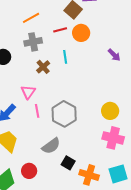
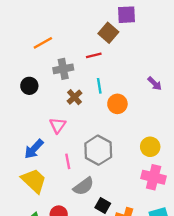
orange line: (31, 18) -> (43, 43), moved
orange circle: (81, 33) -> (117, 104), moved
pink line: (37, 111) -> (68, 161), moved

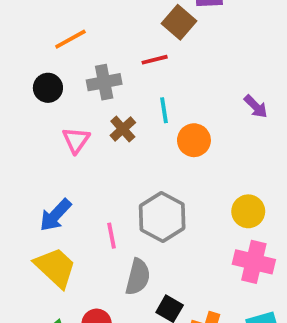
black circle: (29, 86) -> (48, 88), moved
pink triangle: (58, 125) -> (76, 140), moved
gray semicircle: (84, 186) -> (138, 277), turned -40

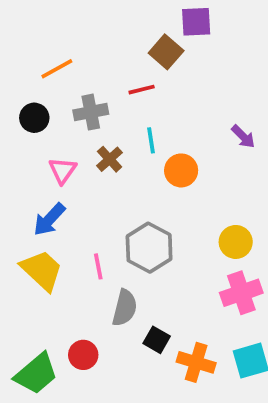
blue arrow: (55, 215) -> (49, 219), moved
pink cross: (254, 262) -> (241, 293), turned -33
yellow trapezoid: (55, 267) -> (42, 270), moved

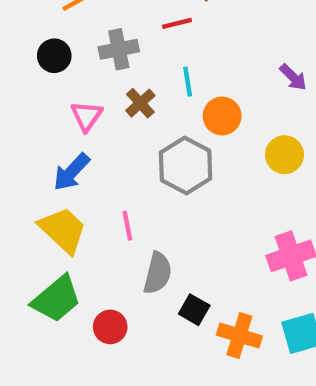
yellow circle: (236, 242) -> (285, 155), moved
gray hexagon: (149, 248) -> (186, 165), moved
green trapezoid: (36, 374) -> (56, 299), moved

